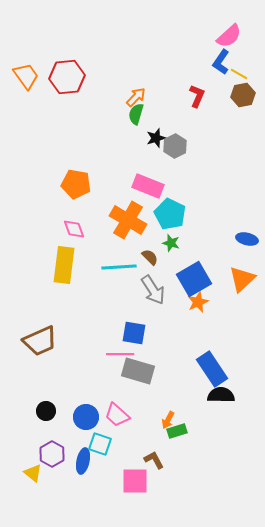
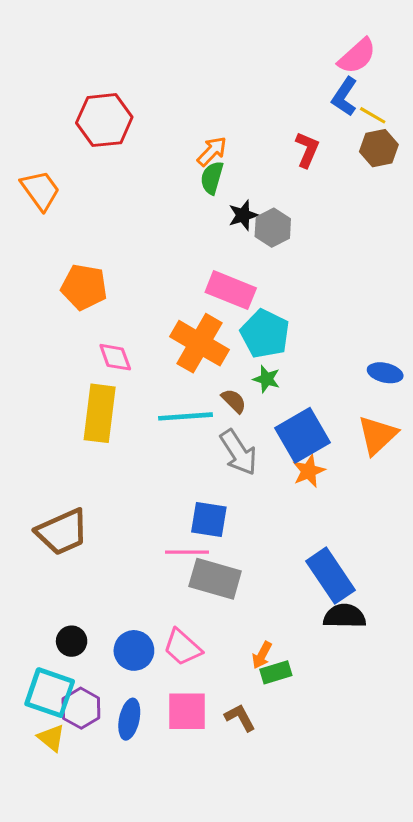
orange trapezoid: (26, 76) -> (40, 190), moved
orange pentagon: (76, 184) -> (84, 287), moved
cyan square: (100, 444) -> (50, 693), moved, size x1.4
pink square: (135, 481) -> (187, 711), moved

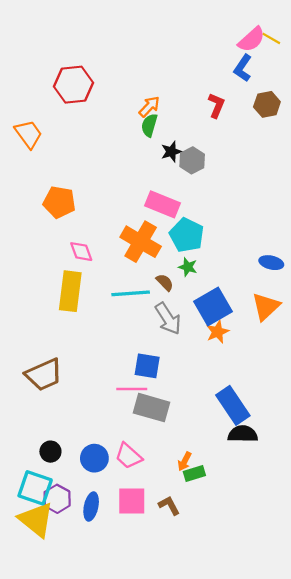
yellow line: (373, 115) -> (271, 38), moved
yellow triangle: (51, 738) -> (36, 520), size x1.8

